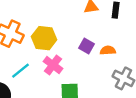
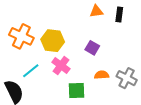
orange semicircle: (108, 50) -> (102, 75), moved

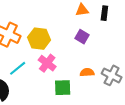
purple square: (92, 48) -> (82, 37), moved

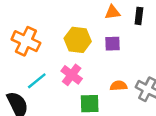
purple square: (82, 37) -> (113, 44), turned -32
yellow hexagon: (39, 39) -> (78, 40), moved

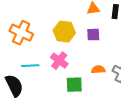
cyan line: (37, 81) -> (30, 66), turned 36

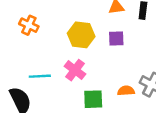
orange cross: (21, 33) -> (29, 25), moved, size x0.7
orange semicircle: (98, 70) -> (126, 91), moved

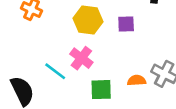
cyan line: (40, 76) -> (55, 71), moved, turned 40

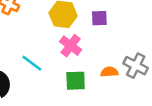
pink cross: (81, 58) -> (71, 46), moved

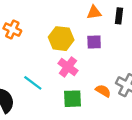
orange semicircle: (109, 72) -> (103, 91), turned 35

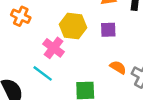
pink cross: (68, 67) -> (54, 48), moved
orange semicircle: (103, 91) -> (118, 67), moved

